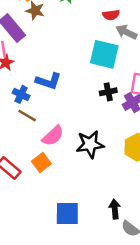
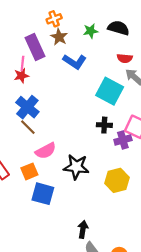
blue L-shape: (48, 81) -> (75, 62), moved
blue cross: (21, 94) -> (27, 107), size x1.5
blue square: (67, 213) -> (43, 194), moved

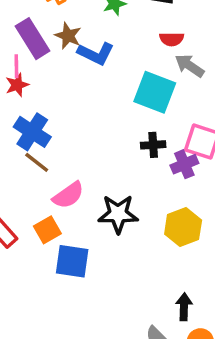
brown star: (59, 37) -> (68, 36), moved
black arrow: (83, 229) -> (184, 307), moved

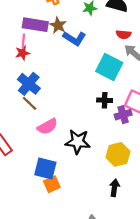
purple rectangle: (33, 39) -> (35, 25), turned -55
orange square: (47, 230) -> (52, 184), moved
black arrow: (184, 307) -> (114, 188), moved

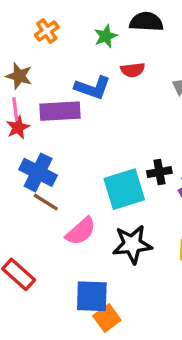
purple rectangle: (35, 25) -> (60, 111), moved
brown star: (58, 25) -> (19, 76), moved
red semicircle: (124, 34) -> (133, 70), moved
cyan square: (109, 67) -> (124, 189), moved, turned -32

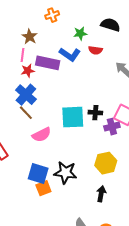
green star: (106, 36) -> (80, 33), moved
red star: (18, 127) -> (28, 71), moved
black star: (132, 244) -> (65, 173), moved

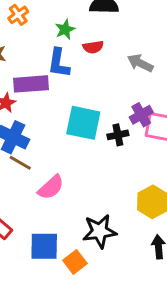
blue L-shape: (70, 54) -> (59, 63), turned 80
cyan square: (73, 117) -> (83, 123), moved, turned 30
purple cross: (112, 127) -> (141, 115), moved
blue square: (38, 174) -> (44, 246), moved

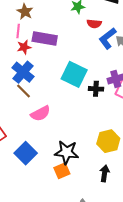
blue L-shape: (59, 63) -> (108, 38), moved, turned 30
blue square: (44, 246) -> (26, 153), turned 30
orange square: (75, 262) -> (62, 171), moved

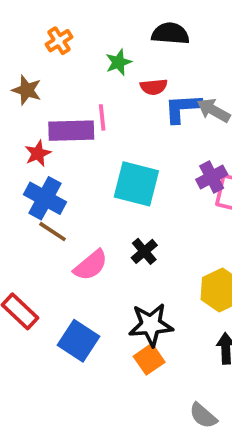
pink line: (18, 31) -> (102, 117), moved
blue L-shape: (108, 38) -> (183, 108), turned 45
black cross: (96, 89) -> (144, 251), moved, turned -32

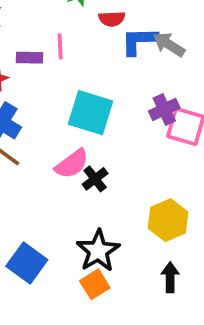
purple rectangle: (71, 131) -> (29, 58), size x0.6
pink semicircle: (91, 265) -> (72, 164), moved
black star: (151, 325) -> (98, 251), turned -30

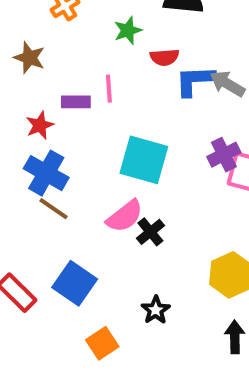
black star: (98, 251) -> (156, 310), size x0.6
blue square: (27, 263) -> (75, 283), moved
orange square: (95, 284) -> (102, 343), moved

